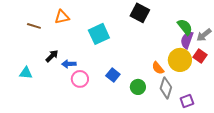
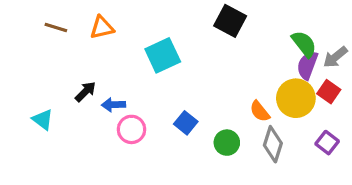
brown line: (34, 26) -> (56, 28), moved
cyan triangle: (26, 73) -> (43, 120), turned 32
purple square: (187, 101) -> (327, 143), moved, turned -32

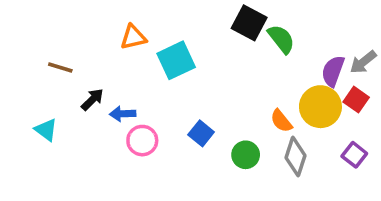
brown line: (56, 28) -> (60, 67), moved
orange triangle: (102, 28) -> (133, 37), moved
green semicircle: (304, 44) -> (281, 39), moved

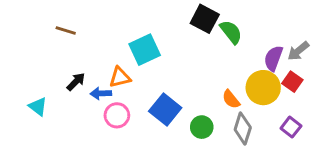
orange triangle: (133, 37) -> (120, 77), moved
brown line: (60, 67) -> (66, 31), moved
blue square: (201, 133) -> (165, 110), size x1.5

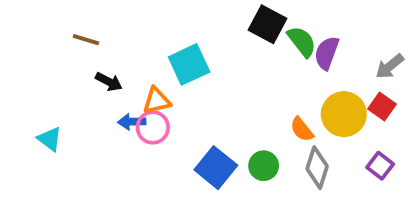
purple semicircle: (273, 58) -> (327, 53), moved
black arrow: (76, 82) -> (109, 82), moved, turned 72
blue square: (165, 110) -> (216, 168), moved
pink circle: (117, 115) -> (153, 127), moved

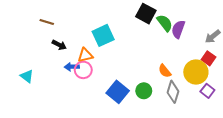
yellow circle: (344, 114) -> (196, 72), moved

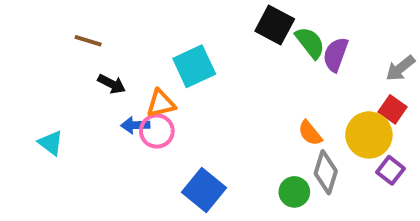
green circle: (144, 91) -> (294, 192), moved
blue square: (118, 92) -> (204, 190), moved

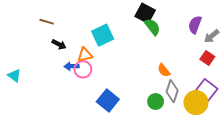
green semicircle: (310, 43) -> (152, 27), moved
purple semicircle: (336, 54) -> (195, 25), moved
yellow circle: (369, 135) -> (196, 103), moved
cyan triangle: (51, 143) -> (14, 76), moved
purple square: (391, 170) -> (206, 90), size x1.5

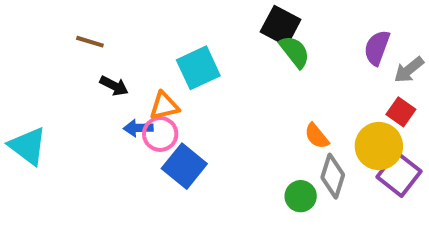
cyan triangle: (14, 76) -> (28, 146), size x1.5
blue square: (108, 100) -> (184, 166), moved
yellow circle: (196, 103) -> (379, 146), moved

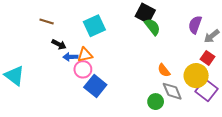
cyan square: (198, 68) -> (94, 26), moved
blue arrow: (138, 128) -> (70, 57), moved
gray diamond: (333, 176) -> (172, 91), turned -40

